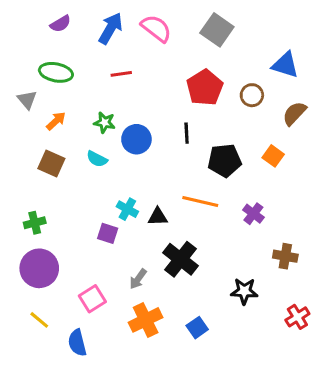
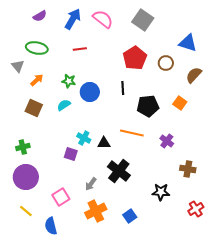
cyan semicircle: (97, 159) -> (64, 105), turned 120

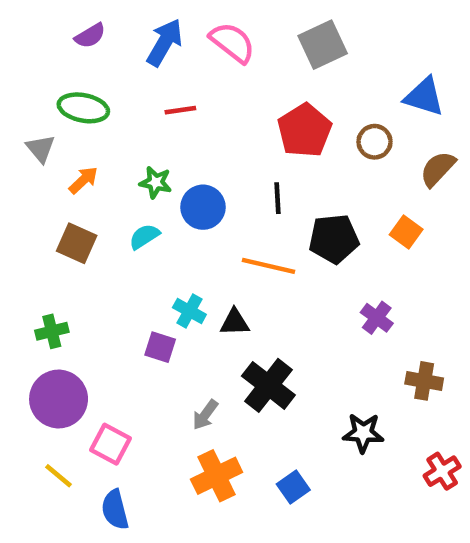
gray square: (143, 20) -> (323, 45), turned 30
orange line: (132, 133) -> (268, 266), moved
pink square: (61, 197) -> (110, 444), moved, turned -30

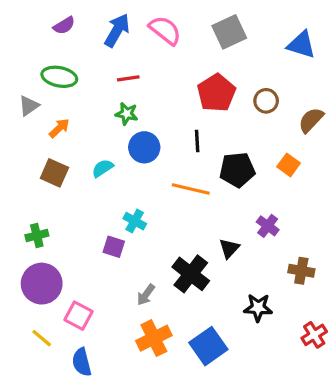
blue triangle: (424, 97) -> (301, 45), moved
gray triangle: (40, 149) -> (29, 106), turned 35
green star: (156, 182) -> (127, 114), moved
black triangle: (235, 322) -> (229, 248), moved, turned -45
blue square: (293, 487) -> (208, 346), size x1.6

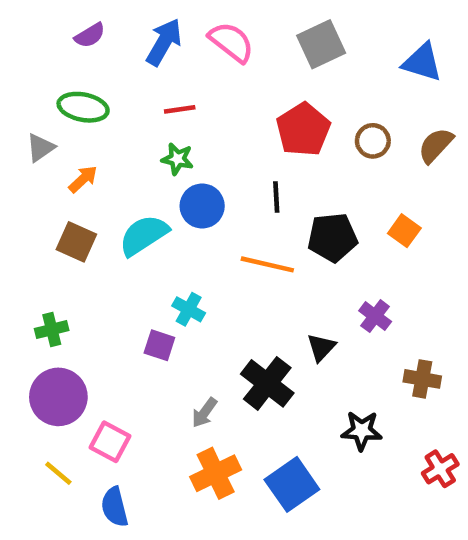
brown semicircle: (311, 120) -> (436, 145), moved
cyan semicircle: (103, 168) -> (144, 235), size x1.6

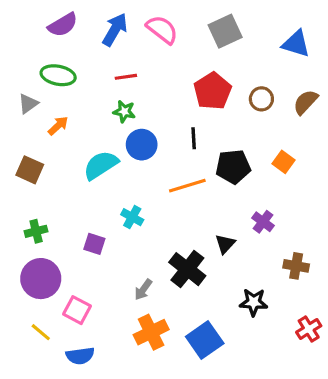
purple semicircle: (90, 35) -> (63, 25), size x1.4
brown square: (76, 242) -> (30, 170), moved
orange line: (267, 264) -> (187, 186), turned -30
purple square: (159, 345) -> (94, 244), moved
blue semicircle: (115, 507) -> (80, 356), turned -84

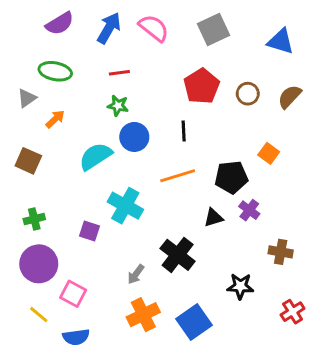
black pentagon: (233, 167) -> (231, 177), moved
cyan cross: (132, 217) -> (125, 206), size x1.6
black triangle: (225, 244) -> (213, 218), moved, turned 30

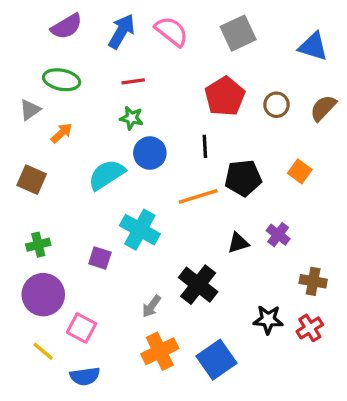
black pentagon: (231, 177) -> (243, 178), moved
red cross: (293, 312) -> (310, 328), moved

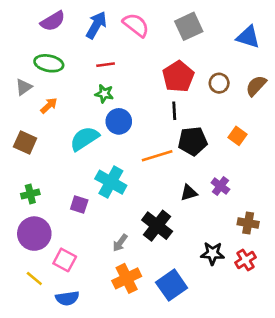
black line: (205, 146) -> (174, 111), moved

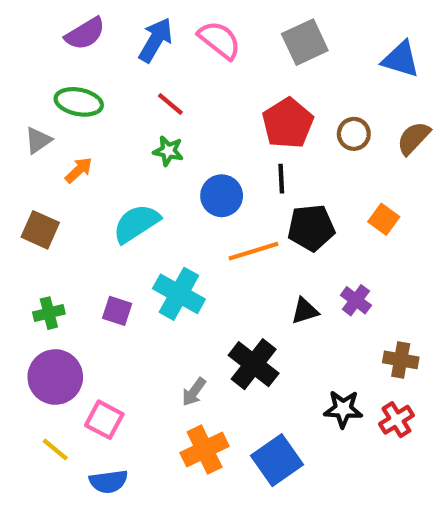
red line: (106, 65) -> (170, 104), turned 48
blue circle: (119, 121) -> (222, 196), moved
purple square: (79, 205) -> (117, 311), moved

